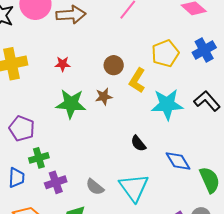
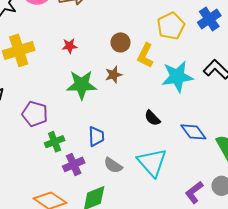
blue trapezoid: (17, 178) -> (96, 136), moved

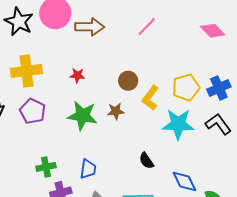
blue cross: (209, 19) -> (219, 88), moved
yellow pentagon: (171, 26) -> (186, 87), moved
purple pentagon: (35, 114) -> (33, 111), moved

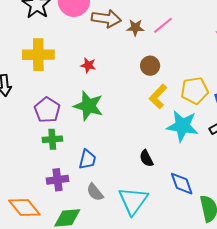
brown circle: (128, 81) -> (150, 66), moved
purple pentagon: (33, 111) -> (47, 110), moved
brown star: (116, 111) -> (135, 28), moved
green cross: (46, 167) -> (52, 139), moved

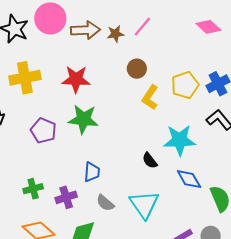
red star: (88, 65) -> (76, 79), size x1.8
cyan star: (182, 126) -> (180, 140), moved
green cross: (52, 139) -> (33, 189), moved

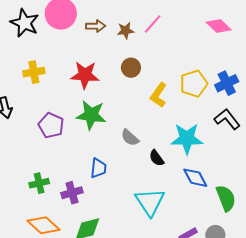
brown arrow: (85, 30) -> (96, 26), size x0.7
brown circle: (137, 69) -> (131, 68), moved
yellow cross: (25, 78) -> (34, 72), size x0.7
gray semicircle: (105, 203) -> (130, 138), moved

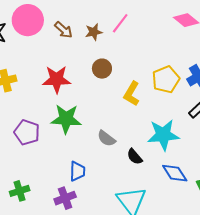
brown arrow: (96, 26) -> (63, 30), turned 48
purple cross: (72, 193) -> (65, 198), moved

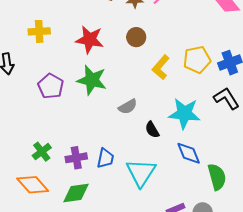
gray semicircle: (106, 138) -> (128, 107), turned -78
blue trapezoid: (77, 171) -> (105, 158), moved
green cross: (20, 191) -> (42, 152), moved, turned -30

